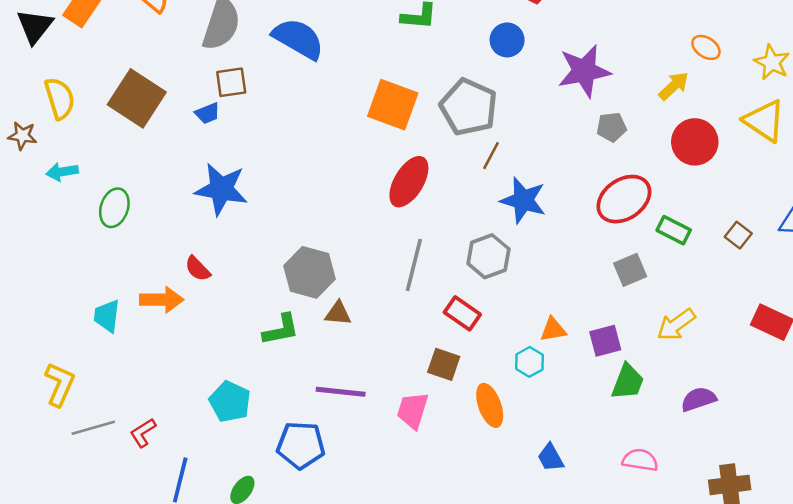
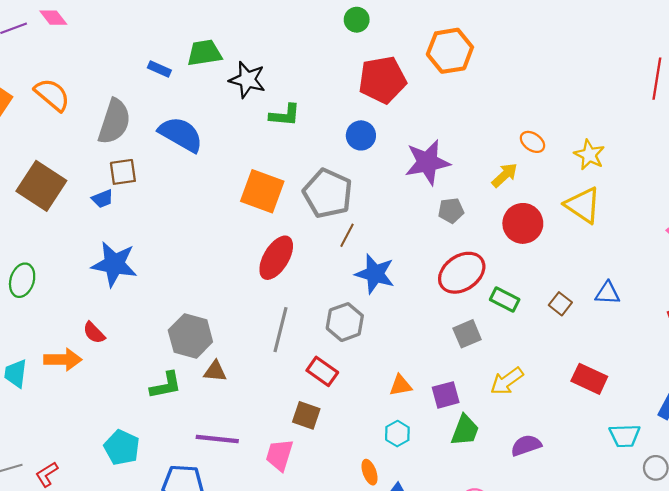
cyan hexagon: (529, 362) -> (397, 434), moved
orange ellipse: (490, 405) -> (370, 472), moved, size x0.7

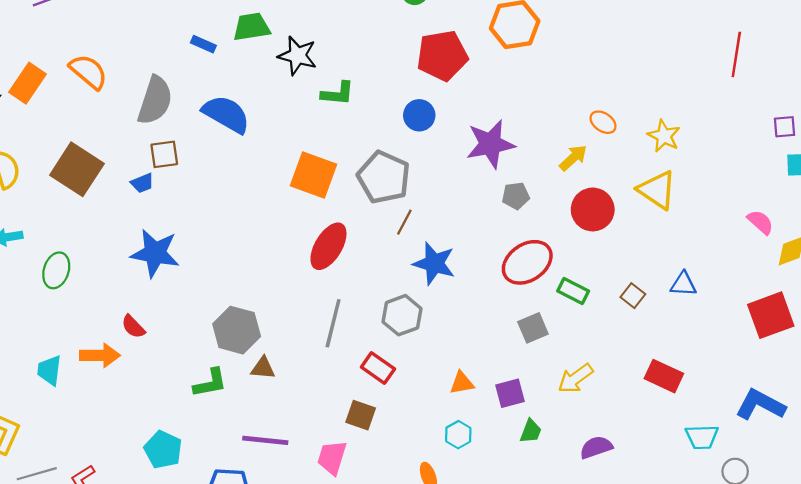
green trapezoid: (465, 430) -> (531, 431), size x0.7

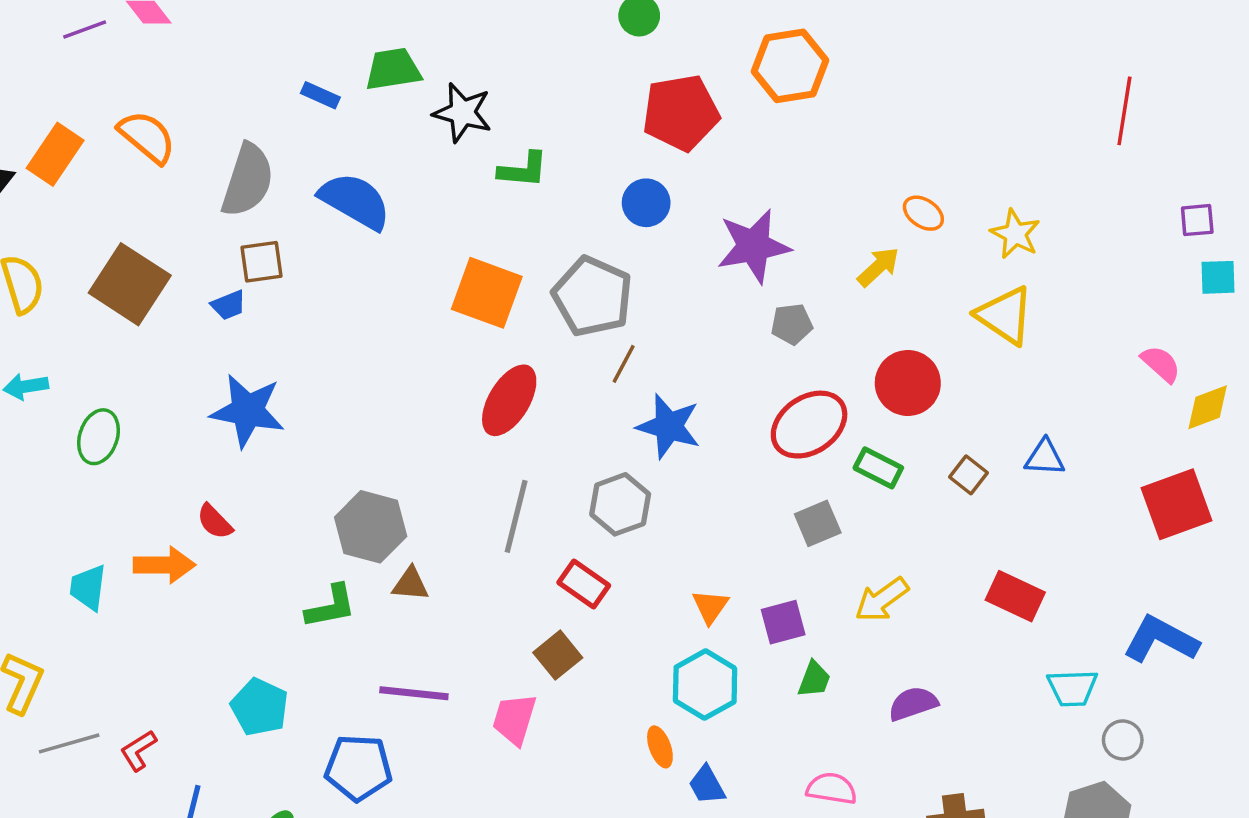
red circle: (593, 209) -> (908, 383), moved
orange triangle: (462, 383) -> (710, 607), turned -45
brown square: (361, 415) -> (558, 655), turned 32
cyan hexagon: (458, 435) -> (705, 685), size x1.6

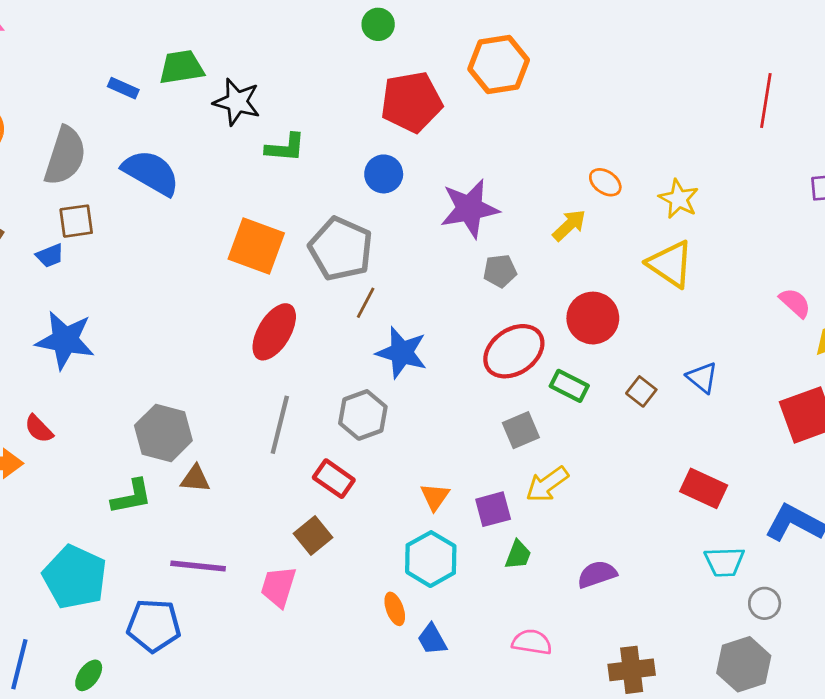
blue triangle: (1045, 458) -> (702, 378), turned 36
red rectangle: (1015, 596) -> (704, 488), moved
yellow arrow: (882, 600) -> (547, 484), moved
cyan pentagon: (260, 707) -> (75, 577), size x1.4

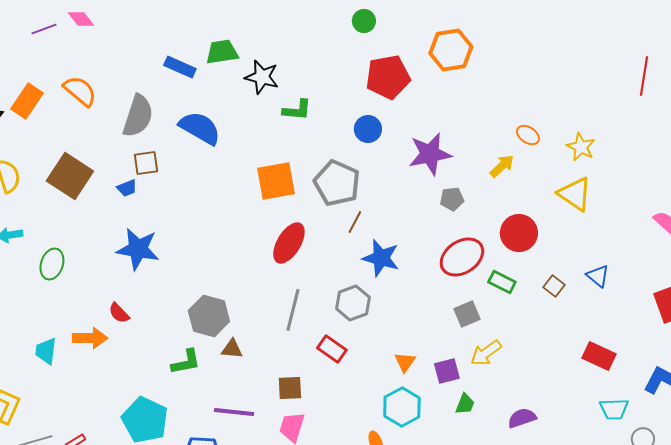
blue rectangle: (123, 88) -> (180, 67), size x1.4
orange square: (256, 246) -> (276, 181), turned -30
brown square: (313, 535) -> (290, 388), moved, turned 36

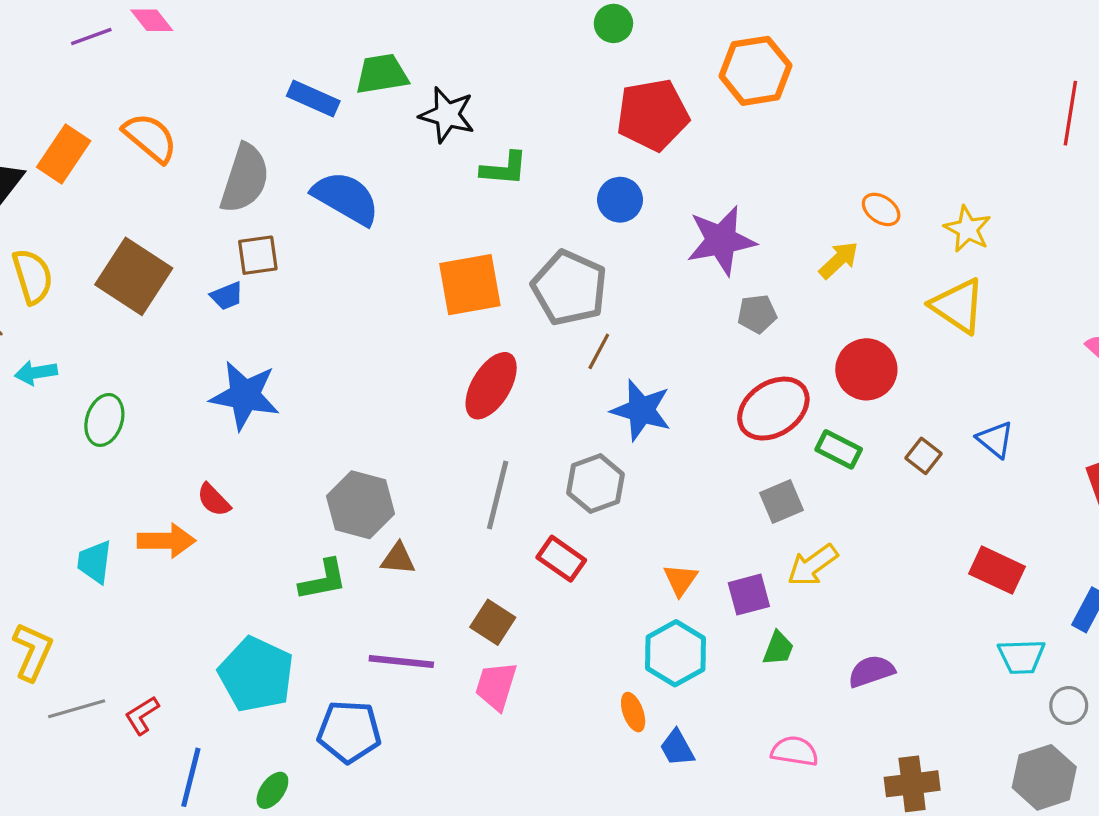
brown square: (290, 388) -> (493, 622), turned 36

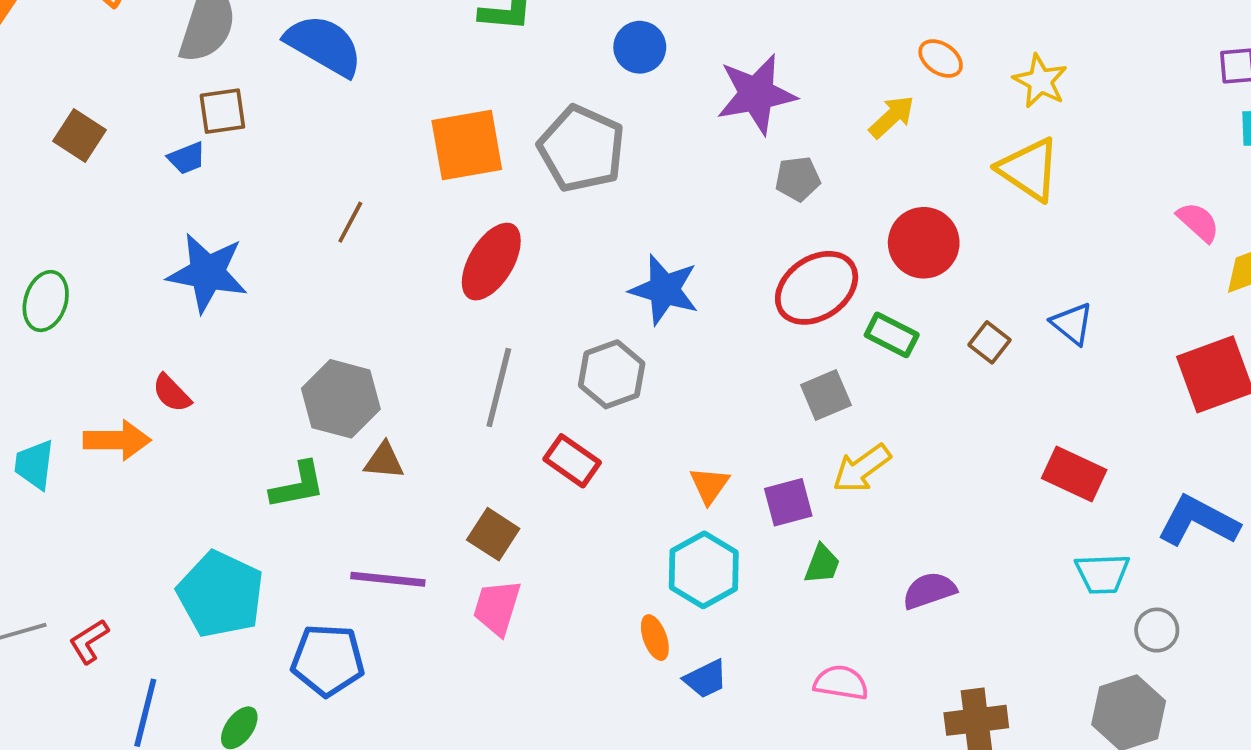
brown square: (134, 276) -> (80, 136), size x0.6
brown line: (599, 351) -> (350, 222), moved
blue trapezoid: (677, 748) -> (706, 679), turned -87

